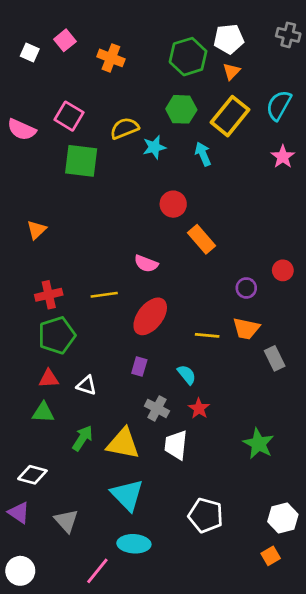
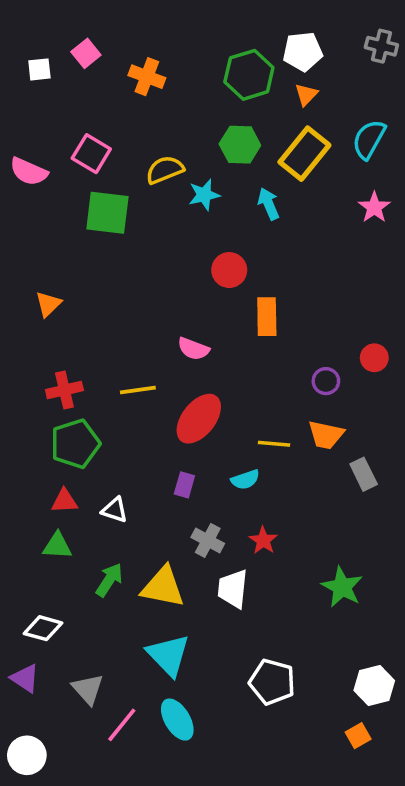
white square: (30, 52) -> (39, 69), turned -30
orange rectangle: (202, 239) -> (267, 317), turned 40
cyan semicircle: (187, 375) -> (245, 480), moved, turned 110
cyan ellipse: (134, 544) -> (177, 720), turned 56
pink line: (97, 571) -> (122, 725), moved

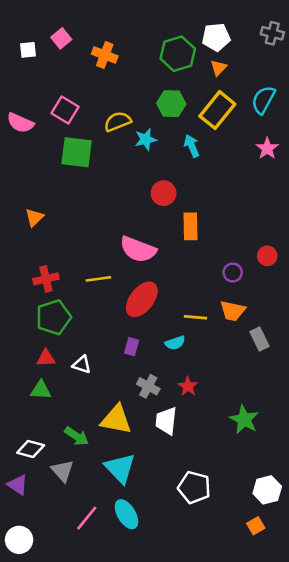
pink semicircle: (193, 349) -> (138, 249), size x1.6
green arrow: (109, 580) -> (77, 436), moved, turned 90
gray triangle: (88, 689) -> (63, 471), moved

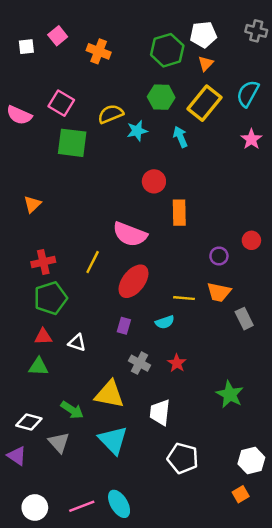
yellow line: (98, 279) -> (93, 262), turned -55
white trapezoid: (166, 421) -> (160, 412), moved
cyan ellipse: (126, 514) -> (119, 504), moved
pink line: (87, 518) -> (82, 506), moved, turned 30
white circle: (19, 540) -> (35, 507), moved

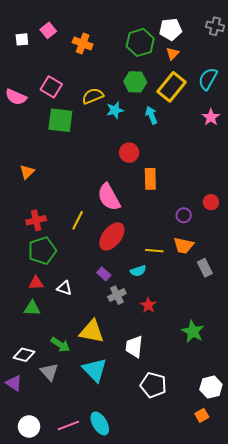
pink semicircle: (130, 234) -> (109, 197), turned 40
purple rectangle: (124, 326) -> (104, 274), turned -64
gray cross: (140, 363) -> (117, 295), moved, turned 36

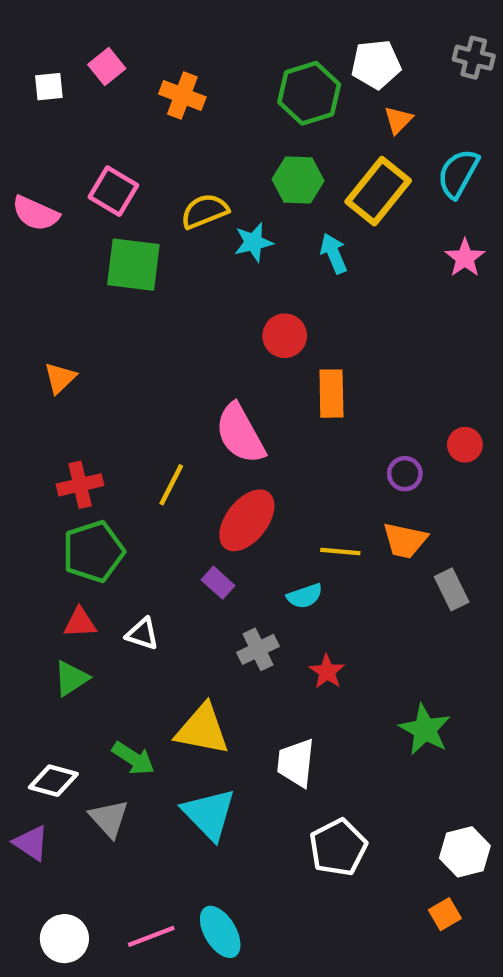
orange triangle: (173, 54) -> (398, 120), moved
purple rectangle: (104, 274) -> (218, 583), moved
green triangle: (32, 308) -> (71, 678), turned -36
white pentagon: (153, 385) -> (338, 847), turned 30

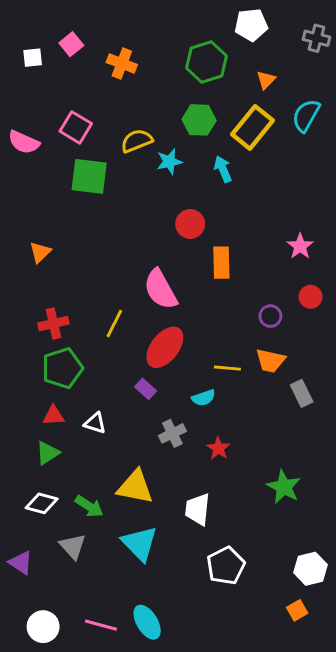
white pentagon: (376, 64) -> (251, 25), moved
pink star: (465, 258) -> (300, 246), moved
white diamond: (53, 781) -> (42, 503), moved
pink line: (151, 936) -> (101, 625), turned 36

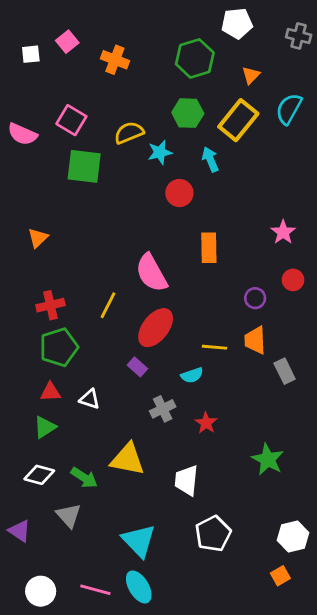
red circle: (190, 224) -> (179, 193), moved
orange trapezoid: (270, 361) -> (255, 340), turned 76
cyan triangle: (140, 543) -> (139, 541), moved

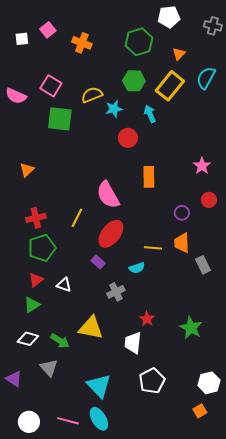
red triangle: (50, 392) -> (36, 280), turned -35
red star: (206, 423) -> (147, 319), moved

